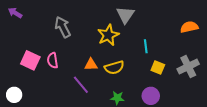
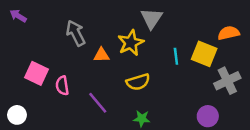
pink semicircle: (53, 60) -> (62, 86), moved
orange triangle: (91, 64) -> (101, 55), moved
yellow square: (158, 68) -> (204, 54), moved, size x1.5
purple circle: (151, 96) -> (208, 116), moved

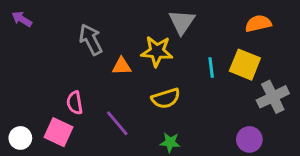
orange semicircle: (229, 33) -> (258, 23), moved
yellow star: (131, 43) -> (157, 51), turned 30
pink square: (37, 73) -> (59, 132), moved

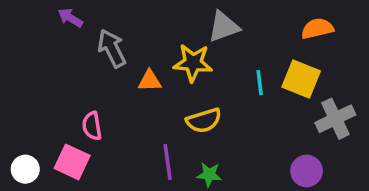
purple arrow: (22, 19) -> (70, 18), moved
gray triangle: (182, 22) -> (224, 27), turned 36
purple line: (117, 123) -> (168, 162), moved, turned 32

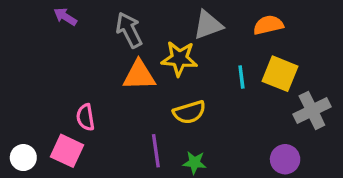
orange semicircle: (317, 29) -> (268, 25), moved
gray arrow: (112, 48) -> (129, 30), moved
orange triangle: (150, 81) -> (139, 75), size x1.5

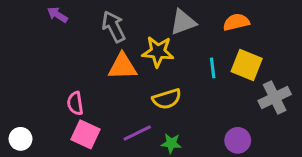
pink square: (67, 151) -> (86, 134), moved
purple line: (156, 151) -> (137, 133), turned 72
purple circle: (285, 159) -> (238, 140), moved

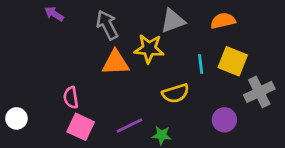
yellow semicircle: (167, 99) -> (176, 93), moved
white circle: (20, 139) -> (16, 118), moved
purple circle: (238, 140) -> (224, 120), moved

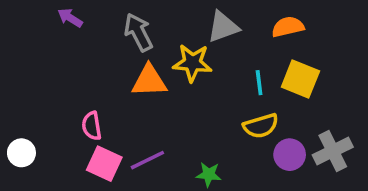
gray cross: (259, 92) -> (333, 151), moved
yellow semicircle: (176, 93) -> (261, 126), moved
purple line: (129, 125) -> (147, 160), moved

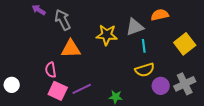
gray triangle: (223, 27) -> (135, 27), moved
gray arrow: (138, 32) -> (63, 20), moved
yellow square: (300, 79) -> (185, 44), moved, turned 30
orange triangle: (149, 81) -> (71, 49), moved

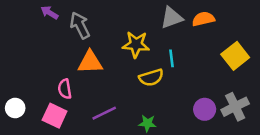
gray triangle: (135, 27) -> (172, 18), moved
cyan line: (144, 46) -> (172, 58), moved
yellow semicircle: (145, 70) -> (151, 77), moved
pink square: (58, 91) -> (55, 116), moved

